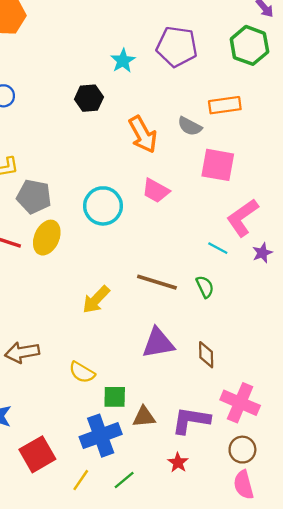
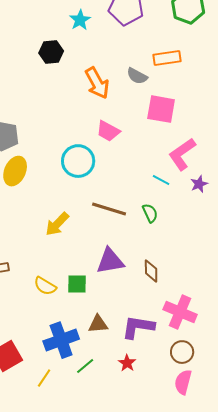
cyan circle: (103, 206) -> (78, 161), moved
green square: (115, 397) -> (77, 284), moved
green line: (124, 480) -> (85, 366), moved
pink semicircle: (244, 485) -> (183, 382), turned 30

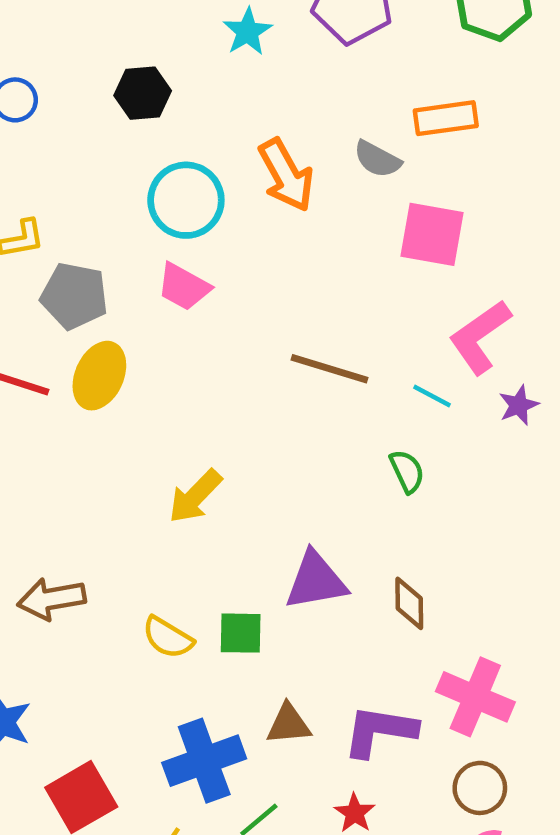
black hexagon: (51, 52) -> (143, 93), moved
pink trapezoid: (108, 131) -> (184, 287), moved
cyan circle: (78, 161) -> (186, 200), moved
brown line: (109, 209) -> (330, 369), moved

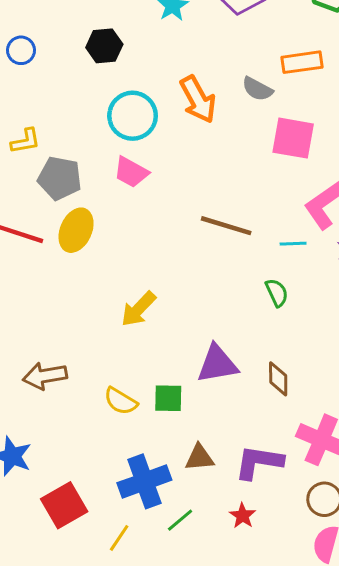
cyan line: (432, 396) -> (293, 244), turned -30

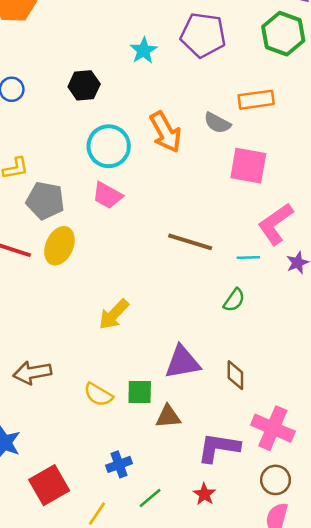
green semicircle: (277, 293) -> (234, 300), turned 60
brown triangle: (199, 458) -> (168, 417), moved
blue cross: (144, 481) -> (119, 464), size x0.6

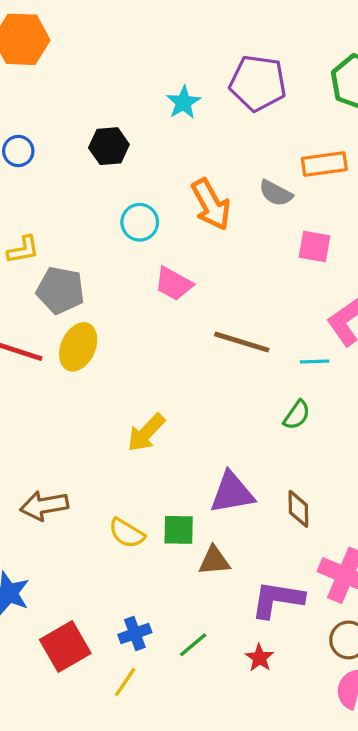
cyan circle: (109, 146) -> (140, 222), size x0.7
pink square: (248, 166) -> (315, 247), size x0.7
pink trapezoid: (107, 195) -> (174, 284), moved
blue cross: (119, 464) -> (135, 633), moved
green line: (150, 498) -> (193, 645), moved

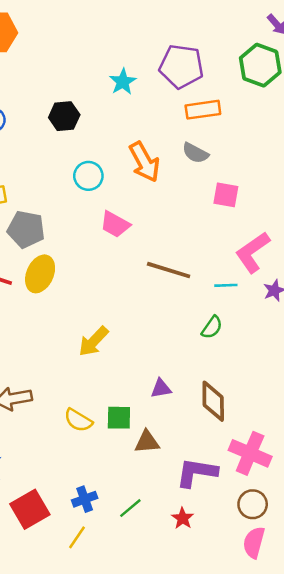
orange rectangle: (324, 164) -> (203, 110), moved
purple triangle: (232, 493) -> (161, 388), size x0.6
brown diamond: (298, 509) -> (213, 401), size x1.4

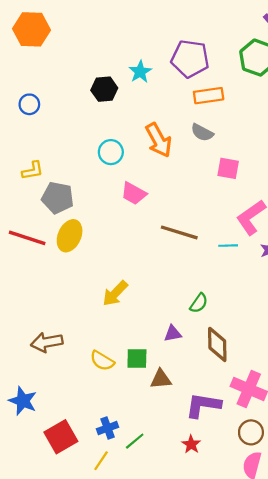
black hexagon: (64, 116) -> (104, 89), moved
green semicircle: (212, 327) -> (199, 303), moved
green line: (130, 508) -> (135, 441), moved

